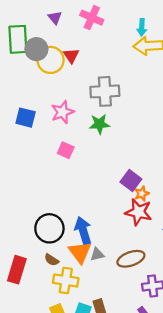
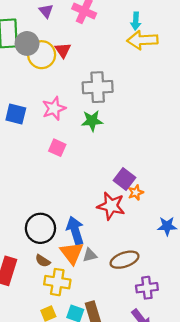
red star: (139, 212) -> (111, 206), moved

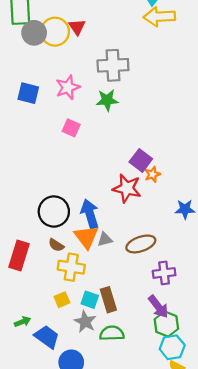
gray circle: (27, 43) -> (34, 33), moved

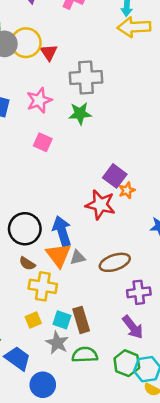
red triangle: (77, 27) -> (49, 52), moved
green hexagon: (166, 324) -> (127, 363), moved

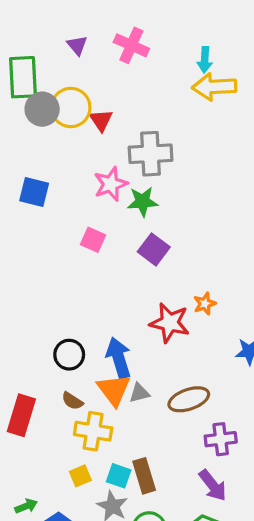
pink star: (39, 100) -> (111, 184), moved
purple square: (115, 176) -> (154, 249), moved
black circle: (25, 229) -> (69, 355), size x0.7

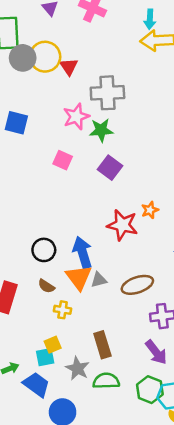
yellow cross: (93, 431) -> (63, 310), size x0.6
cyan square: (119, 476) -> (45, 357), moved, turned -30

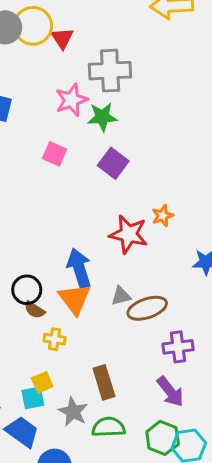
black circle: (44, 250) -> (27, 290), moved
gray triangle: (99, 280) -> (121, 296), moved

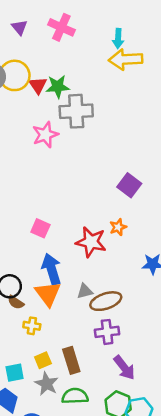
green star: (102, 117) -> (58, 87), moved
pink square: (55, 154) -> (40, 228), moved
purple square: (113, 163) -> (129, 185), moved
purple cross: (178, 347) -> (107, 332), moved
yellow square: (42, 382) -> (43, 360), moved

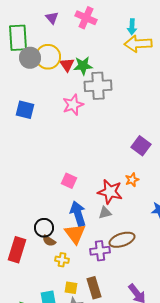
gray triangle: (85, 291) -> (105, 213), moved
purple cross: (107, 332) -> (100, 251), moved
yellow square: (43, 360) -> (71, 288), turned 32

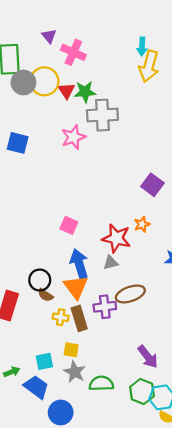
pink cross: (86, 18) -> (73, 52), moved
yellow arrow: (138, 44) -> (149, 66), turned -72
brown rectangle: (94, 288) -> (79, 318), moved

